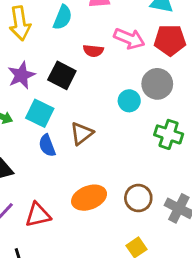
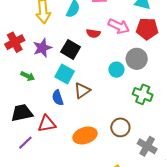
cyan square: (40, 113) -> (65, 74), moved
brown circle: (138, 198) -> (120, 127), moved
red triangle: (38, 215) -> (47, 124), moved

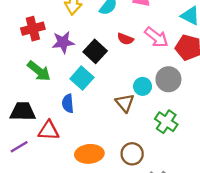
green arrow: (28, 76) -> (39, 71), size x1.5
brown triangle: (82, 91) -> (125, 103), moved, turned -48

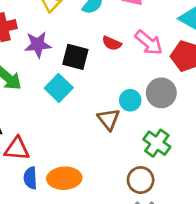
black square: (95, 51) -> (75, 57), turned -30
blue semicircle: (68, 103) -> (30, 178), moved
brown circle: (132, 154) -> (141, 180), moved

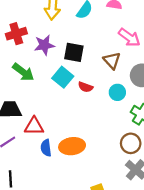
red semicircle: (112, 43) -> (86, 87), moved
cyan circle: (130, 100) -> (117, 92), moved
brown triangle: (109, 119) -> (112, 60), moved

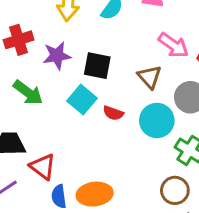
cyan circle: (117, 92) -> (157, 120), size x1.5
red triangle: (34, 126) -> (43, 167), turned 36

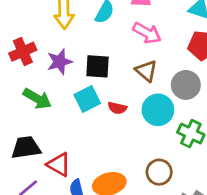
pink arrow: (173, 45) -> (147, 33), moved
cyan square: (82, 100) -> (87, 99), turned 30
brown circle: (175, 190) -> (159, 172), moved

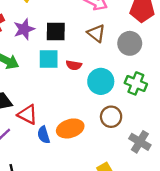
cyan square: (87, 99) -> (49, 59), turned 30
cyan circle: (158, 110) -> (101, 81), moved

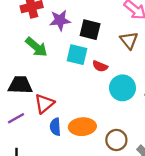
red triangle: (28, 115) -> (44, 104), turned 40
brown circle: (111, 117) -> (116, 140), moved

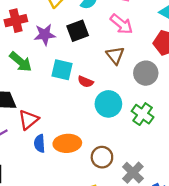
black square: (90, 30) -> (78, 31), moved, turned -35

